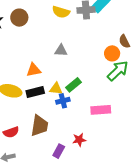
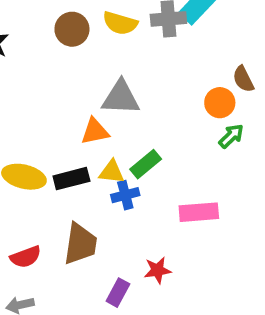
brown circle: (19, 18) -> (72, 29), moved
gray triangle: (61, 50) -> (121, 98), size x1.5
orange triangle: (34, 70) -> (95, 131), moved
green arrow: (118, 71) -> (231, 136), size x0.6

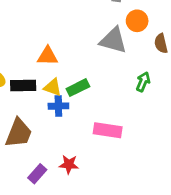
gray triangle: (121, 98) -> (113, 40), moved
orange circle: (220, 103) -> (137, 21), moved
green arrow: (231, 136) -> (143, 82), turned -36

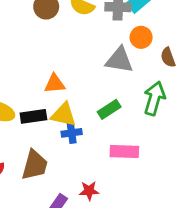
green arrow: (143, 82) -> (154, 98), size x1.6
yellow triangle: (53, 87) -> (63, 115), size x1.4
green rectangle: (78, 88) -> (109, 109), moved

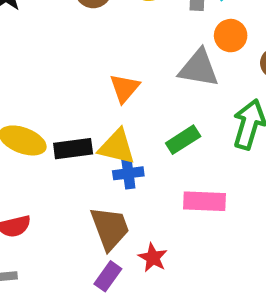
orange triangle: (55, 84) -> (125, 88), moved, turned -45
brown trapezoid: (35, 165) -> (110, 228), moved, turned -36
red star: (89, 191) -> (153, 258), turned 30

